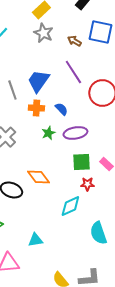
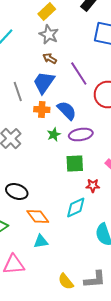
brown arrow: (74, 41) -> (50, 58), moved
blue semicircle: (61, 109) -> (67, 110), size x1.5
green square: (81, 162) -> (75, 164), moved
orange diamond: (38, 177) -> (38, 216), moved

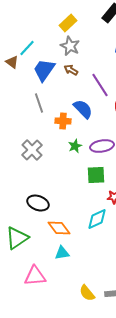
blue trapezoid: (44, 82) -> (44, 70), moved
blue semicircle: (67, 110) -> (83, 109), moved

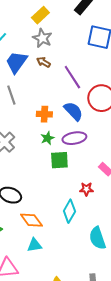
blue semicircle: (83, 109) -> (73, 111), moved
orange cross: (63, 121) -> (44, 114), moved
green square: (96, 175) -> (59, 160), moved
cyan diamond: (97, 219) -> (69, 211), turned -35

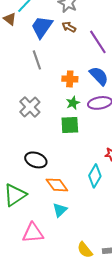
green square: (59, 160) -> (70, 125), moved
cyan triangle: (34, 245) -> (60, 210), turned -35

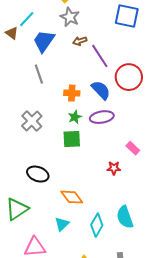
brown arrow: (69, 27) -> (80, 41), moved, turned -48
cyan diamond: (95, 176) -> (97, 225), moved
orange diamond: (57, 185) -> (72, 197), moved

